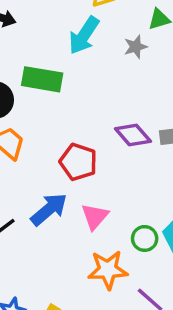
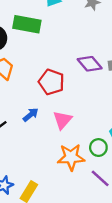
blue arrow: (49, 209) -> (31, 115), size x0.6
green circle: (145, 238) -> (98, 148), moved

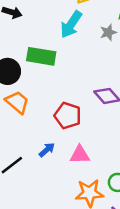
pink triangle: (62, 120) -> (80, 155), turned 48

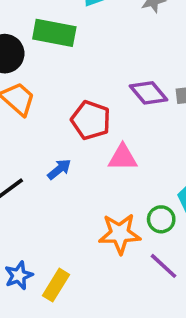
pink triangle: (80, 155) -> (123, 158), moved

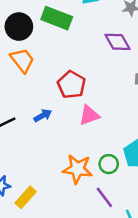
purple diamond: (149, 93) -> (117, 42), moved
pink triangle: (123, 158) -> (89, 115), turned -30

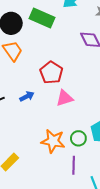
purple line: (104, 197) -> (74, 165), turned 36

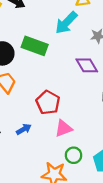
green circle: (78, 138) -> (74, 155), moved

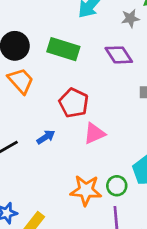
green rectangle: (35, 46) -> (63, 49), moved
green circle: (74, 155) -> (117, 186), moved

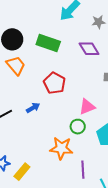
pink triangle: (94, 134) -> (87, 107), moved
green circle: (117, 186) -> (78, 127), moved

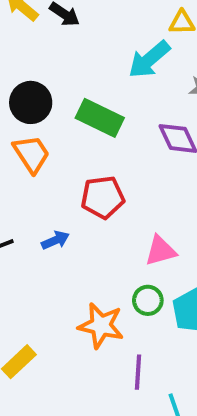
red pentagon: (54, 83) -> (103, 197), turned 30
green circle: (78, 127) -> (148, 300), moved

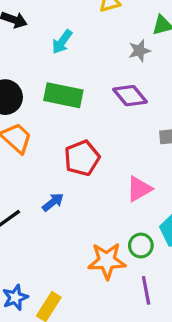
cyan arrow: (149, 59) -> (62, 42), moved, size x0.7
green circle: (148, 300) -> (141, 246), moved

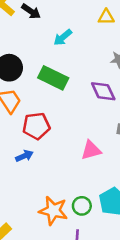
red pentagon: (82, 158) -> (36, 126), moved
pink triangle: (139, 189) -> (91, 150), moved

